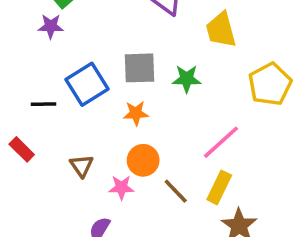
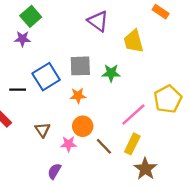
yellow pentagon: (270, 84) -> (168, 99), moved

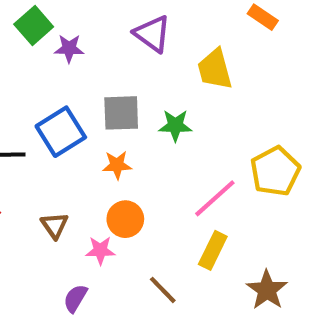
purple star: (22, 39) -> (69, 48), moved
brown line: (104, 146) -> (163, 290), moved
brown star: (145, 169) -> (267, 290), moved

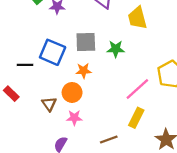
blue square: (61, 132) -> (53, 52), turned -35
orange circle: (125, 219) -> (72, 92), moved
brown line: (163, 290) -> (109, 140), turned -66

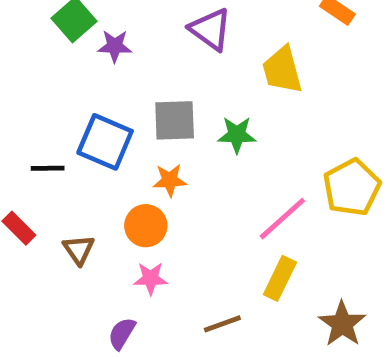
brown triangle: (49, 104) -> (79, 250), moved

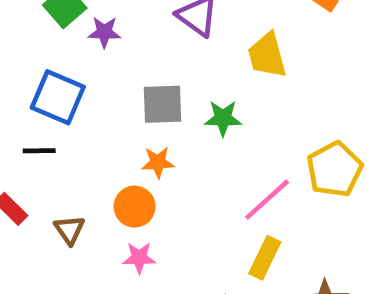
blue square: (105, 142) -> (58, 97), moved

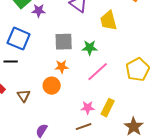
pink line: (267, 200) -> (98, 72), moved
pink star: (139, 258) -> (88, 108), moved

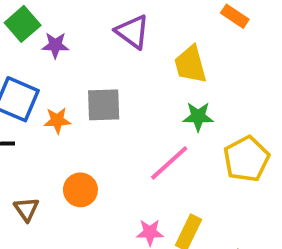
green star: (90, 48) -> (198, 117), moved
orange star: (62, 67) -> (57, 120), moved

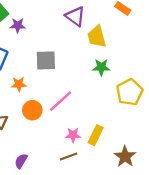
purple triangle: (133, 32) -> (75, 16), moved
orange star: (57, 120) -> (19, 84), moved
pink line: (169, 163) -> (61, 101), moved

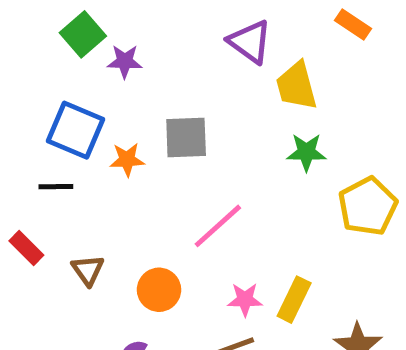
orange star: (19, 84) -> (127, 160), moved
orange circle: (32, 110) -> (159, 290), moved

